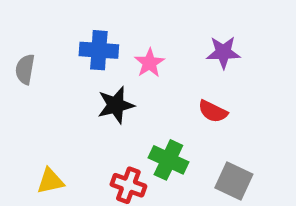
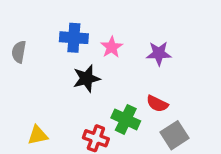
purple star: (223, 52) -> (159, 53), moved
red semicircle: (213, 111) -> (157, 104), moved
gray square: (234, 181) -> (174, 135), turned 32

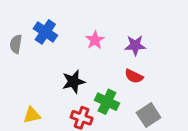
blue cross: (74, 38) -> (45, 32), moved, turned 30
black star: (86, 79) -> (73, 82), moved
red semicircle: (157, 104) -> (134, 76), moved

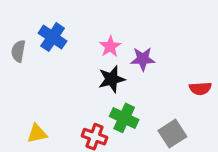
purple star: (135, 45) -> (143, 59), moved
red semicircle: (134, 76) -> (200, 88), moved, turned -30
black star: (73, 82) -> (112, 79), moved

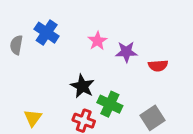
black star: (112, 79) -> (82, 86), moved, turned -30
red semicircle: (200, 88) -> (158, 66), moved
yellow triangle: (37, 134) -> (33, 118), turned -42

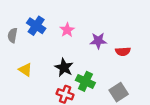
pink star: (97, 41) -> (67, 30), moved
yellow triangle: (33, 118) -> (25, 70), moved, turned -32

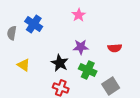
pink star: (67, 30) -> (79, 15), moved
purple star: (98, 41) -> (81, 47), moved
green cross: (85, 81) -> (88, 70), moved

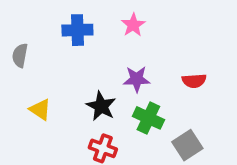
blue cross: (34, 24) -> (77, 30), moved, turned -36

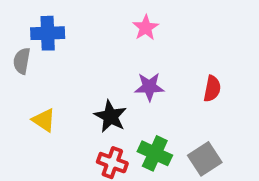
blue cross: (77, 30) -> (48, 33), moved
red semicircle: (194, 81) -> (212, 89), turned -75
green cross: (148, 118) -> (155, 153), moved

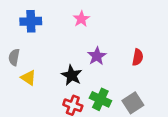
pink star: (146, 28) -> (81, 19), moved
gray semicircle: (22, 61) -> (14, 57), moved
purple star: (149, 87) -> (97, 56), turned -30

